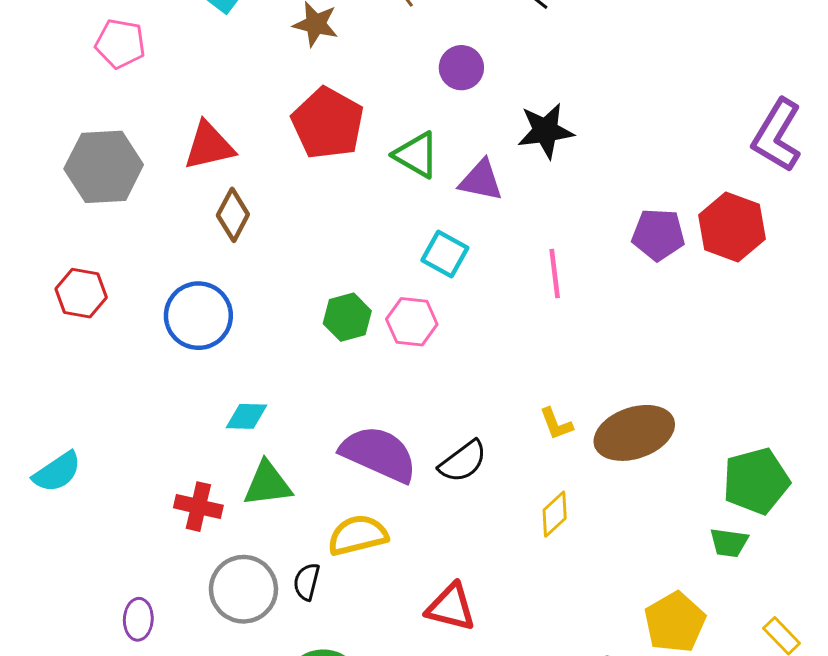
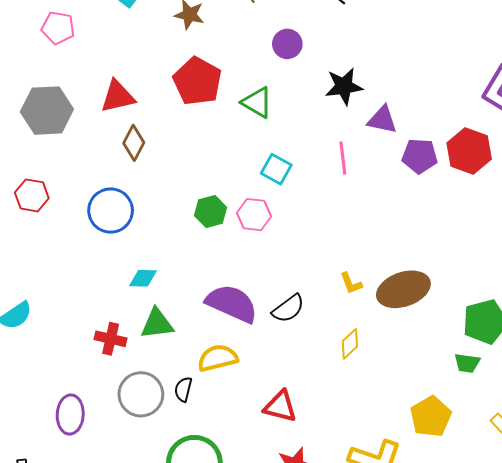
purple triangle: (481, 180) -> (382, 120), moved
pink line: (555, 274) -> (343, 158), moved
purple ellipse: (138, 619) -> (70, 415), size x1.4

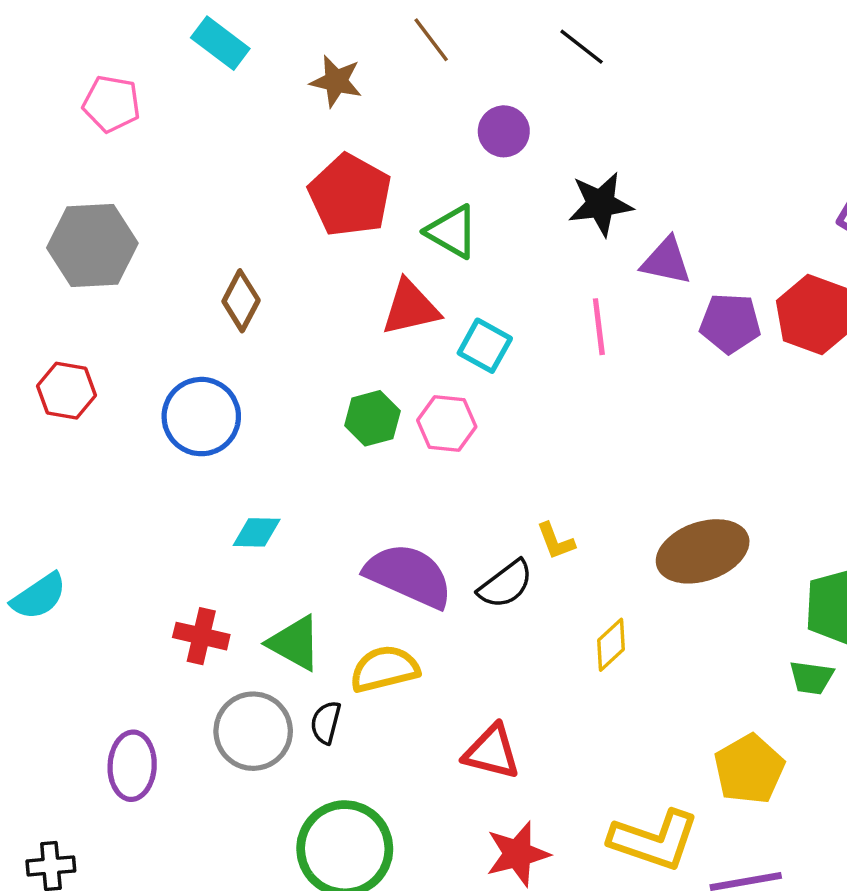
red triangle: (118, 96) -> (410, 308), moved
yellow L-shape: (351, 283) -> (556, 541), moved
green triangle: (157, 324) -> (295, 643), moved, turned 36

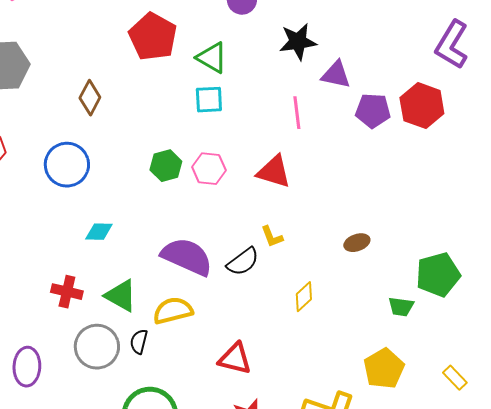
red triangle: (410, 308) -> (274, 172), moved, turned 30
cyan square: (485, 346) -> (209, 100), moved, turned -32
brown ellipse: (703, 551) -> (357, 243), size x0.5
green trapezoid: (811, 678) -> (401, 307), moved

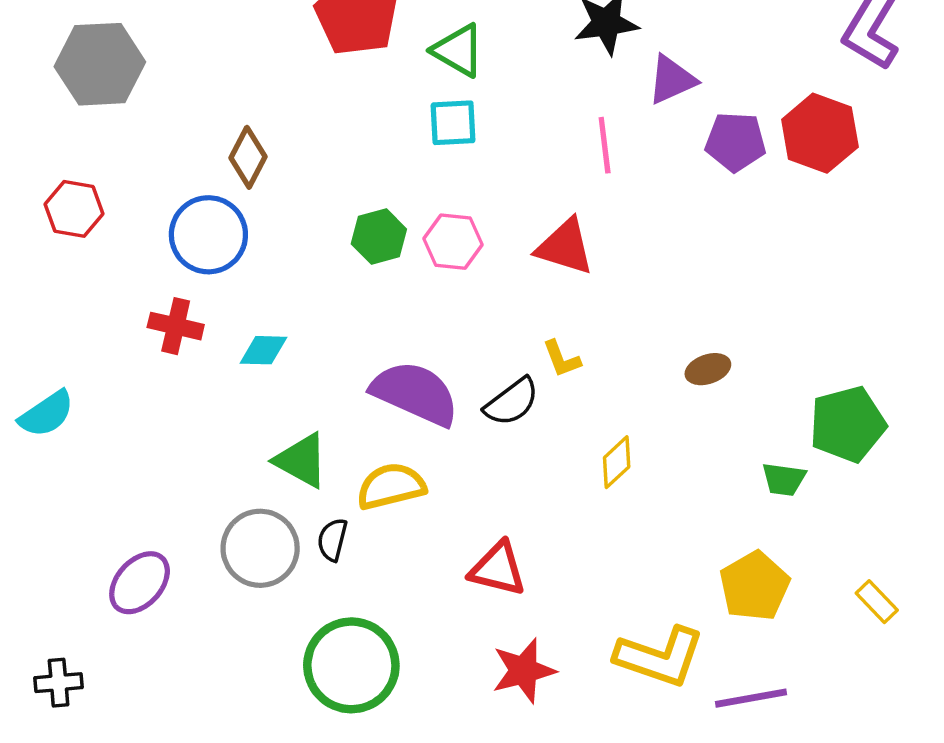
purple triangle: (336, 75) -> (672, 80), turned -36
brown diamond: (90, 98) -> (248, 157), moved
red cross: (67, 292) -> (176, 326), moved
purple ellipse: (27, 367) -> (140, 583), turned 39

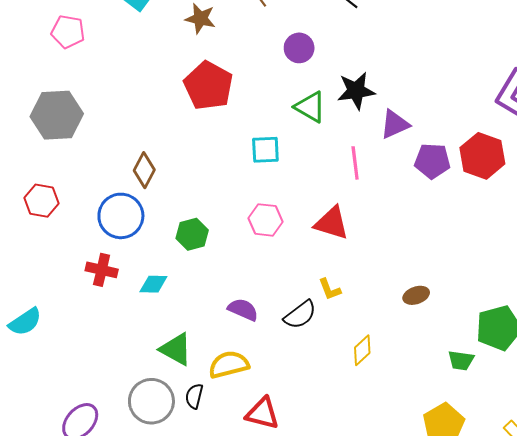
green triangle: (458, 50) -> (310, 107), moved
green hexagon: (379, 236) -> (192, 234), moved
purple semicircle: (415, 393) -> (243, 310), size x0.6
red triangle: (498, 569) -> (262, 413), moved

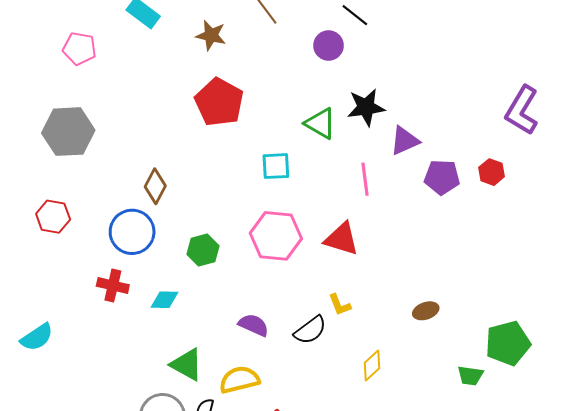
purple circle: (299, 48) -> (329, 46), moved
red hexagon: (482, 156) -> (492, 172), size x0.6
pink hexagon: (265, 220) -> (276, 236), size x1.5

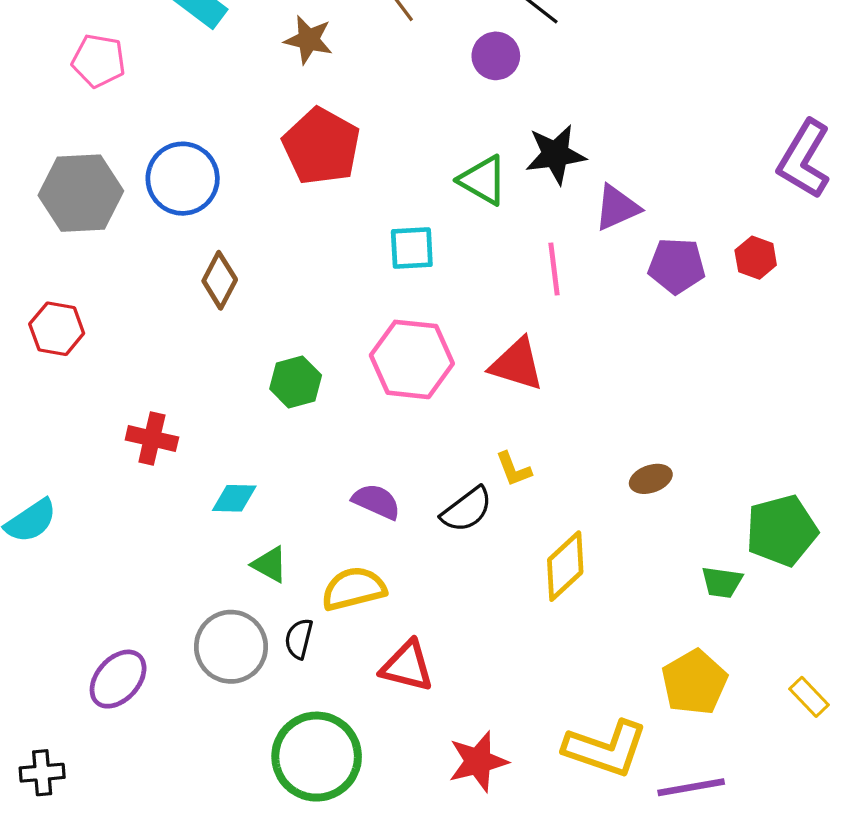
blue circle: (132, 232) -> (183, 179), moved
cyan diamond: (164, 300) -> (234, 498), moved
green triangle: (187, 365) -> (270, 564), size x0.7
yellow diamond: (372, 366) -> (565, 566), size x1.4

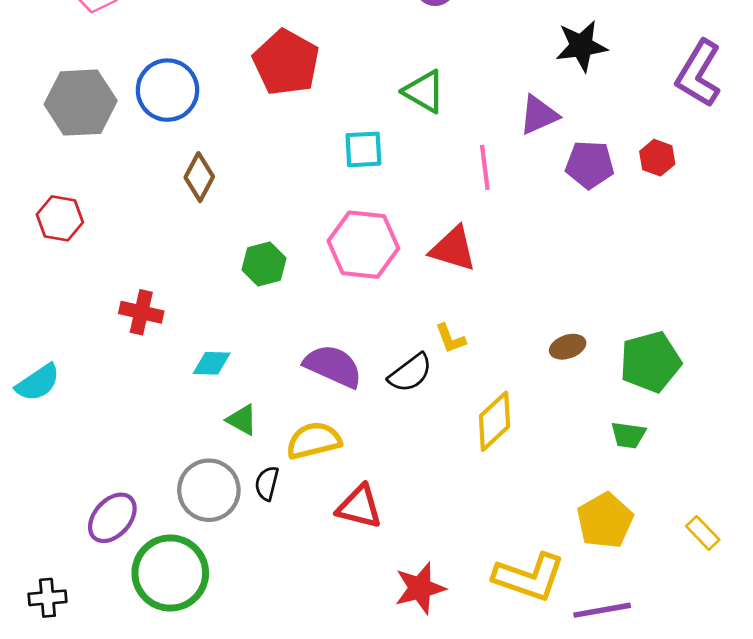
black star: (556, 154) -> (581, 46), moved
purple semicircle: (376, 501) -> (333, 366), size x1.4
green pentagon: (782, 531) -> (650, 362), moved
green circle: (317, 757) -> (170, 573), moved

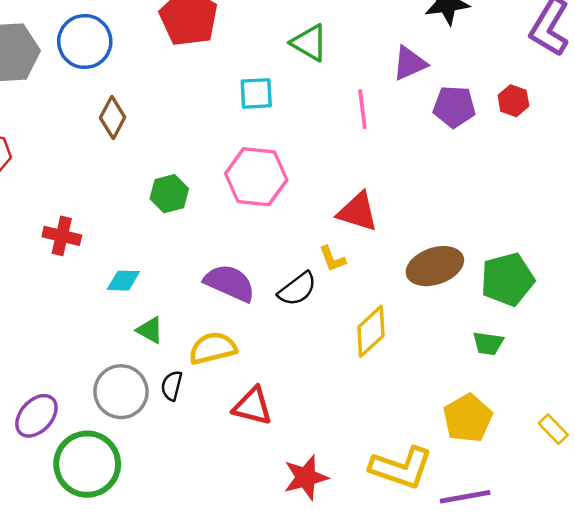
red triangle: (453, 249) -> (358, 212), moved
brown ellipse: (568, 347) -> (435, 266), size x1.8

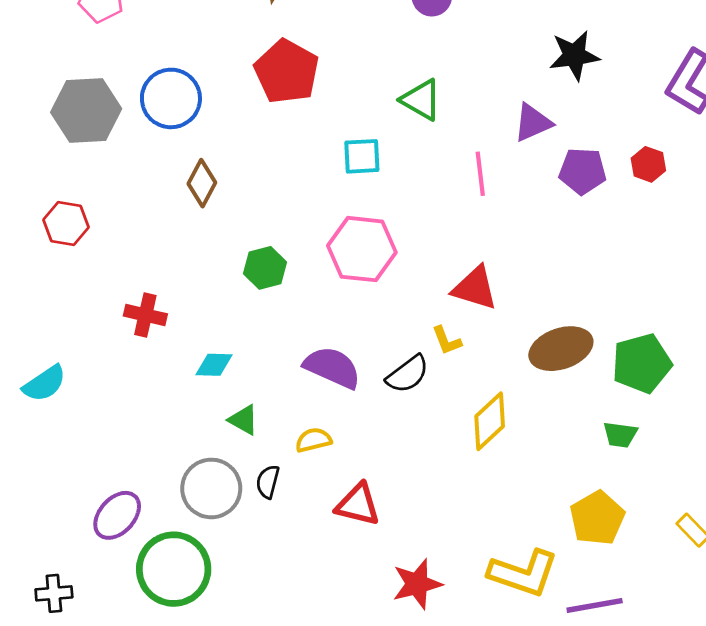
yellow semicircle: (213, 348) -> (313, 440), size x0.7

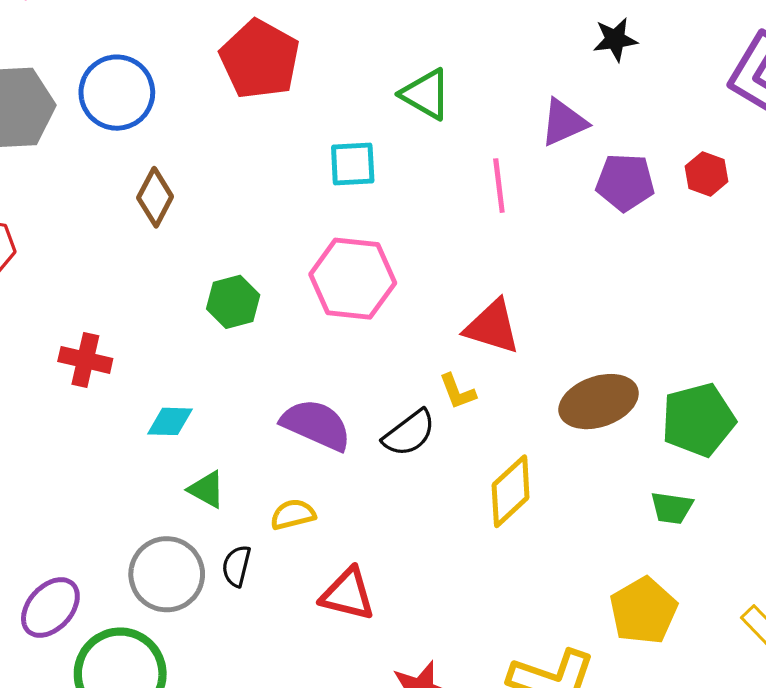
black star: (574, 55) -> (615, 39), size x0.7

